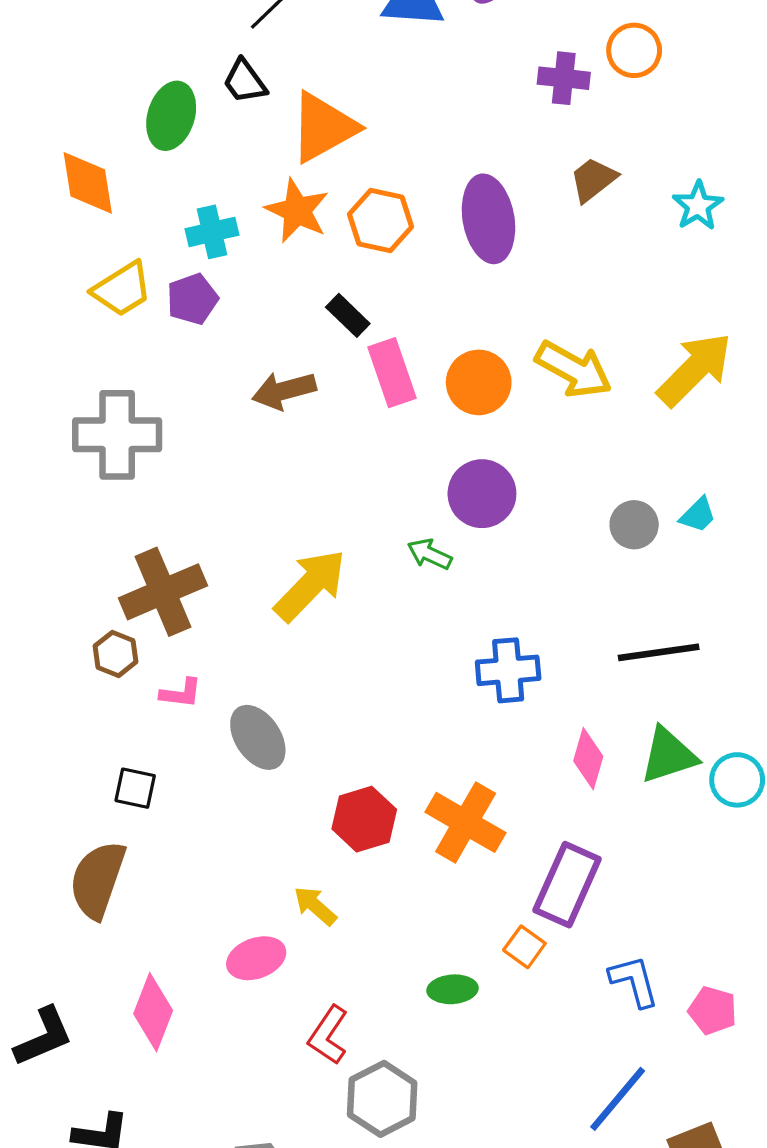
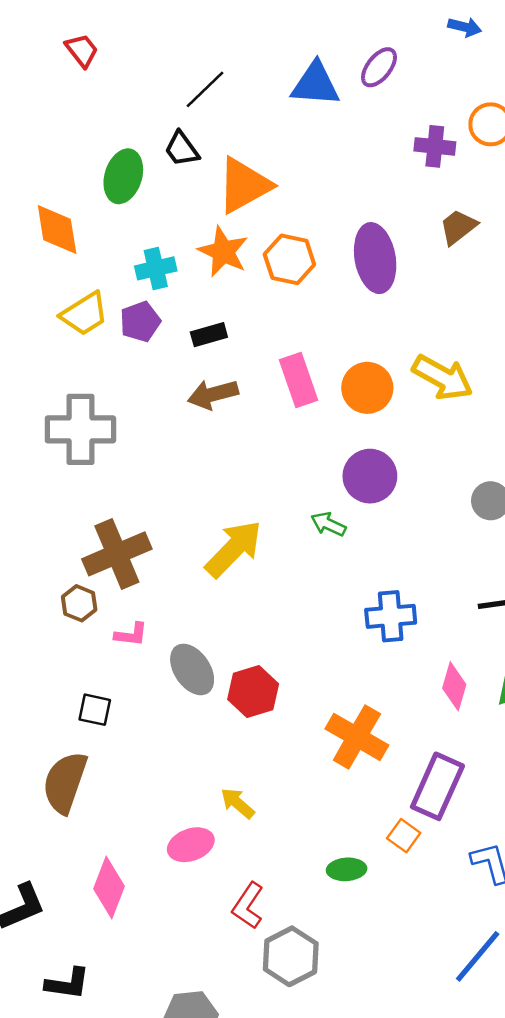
black rectangle: (348, 315) -> (209, 335), moved, turned -60
red hexagon: (364, 819) -> (253, 692), moved

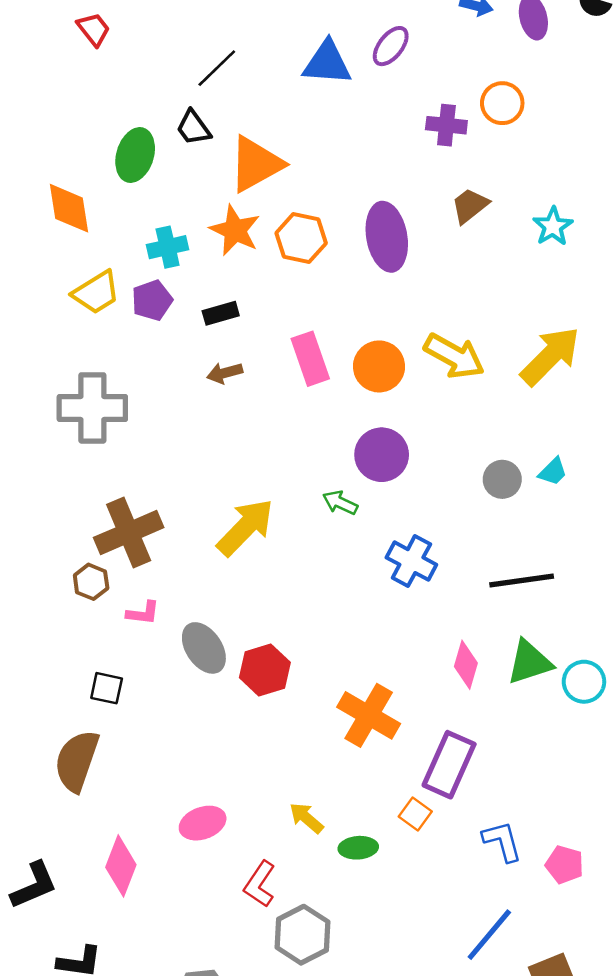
brown arrow: (213, 394) -> (225, 373), size x0.7
blue cross: (391, 616) -> (411, 561), moved, turned 33
yellow arrow: (238, 803) -> (306, 818), moved

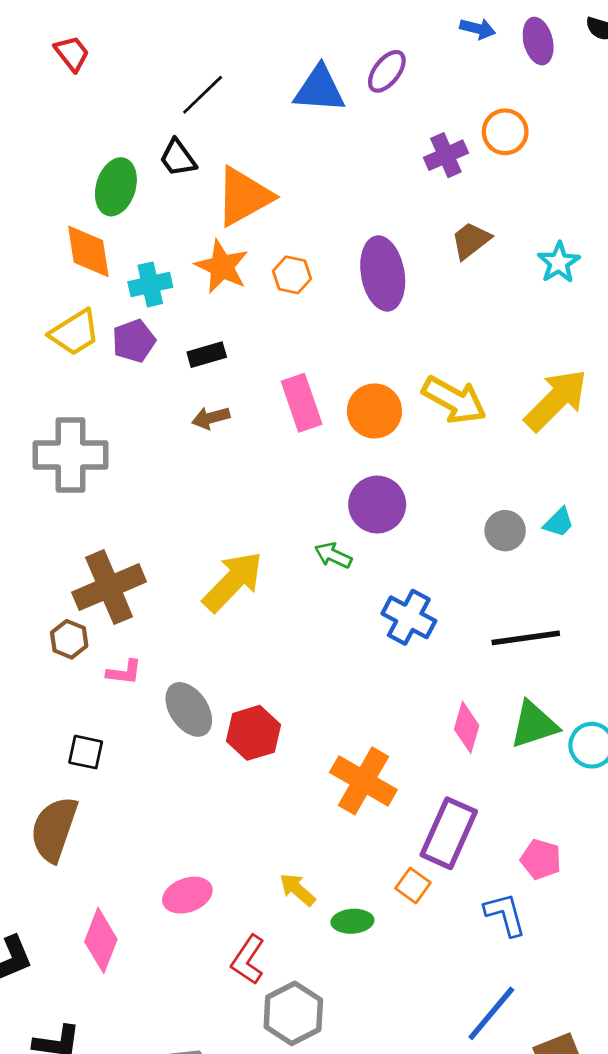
purple cross: (446, 125) -> (446, 155), turned -30
orange diamond: (69, 208) -> (88, 251), moved
orange hexagon: (301, 238) -> (292, 275), size x0.7
pink pentagon: (565, 865) -> (541, 859), moved

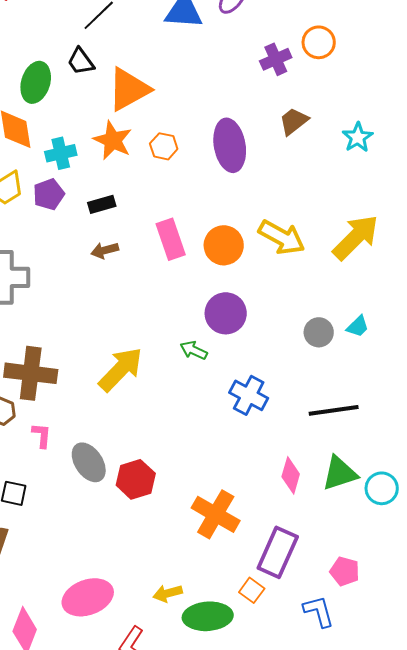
brown cross: (109, 587) -> (31, 373), turned 30
pink L-shape: (124, 672) -> (42, 435), turned -92
yellow arrow: (297, 890) -> (168, 593), turned -56
pink ellipse: (187, 895) -> (88, 597), size x1.4
green ellipse: (352, 921) -> (208, 616), size x1.6

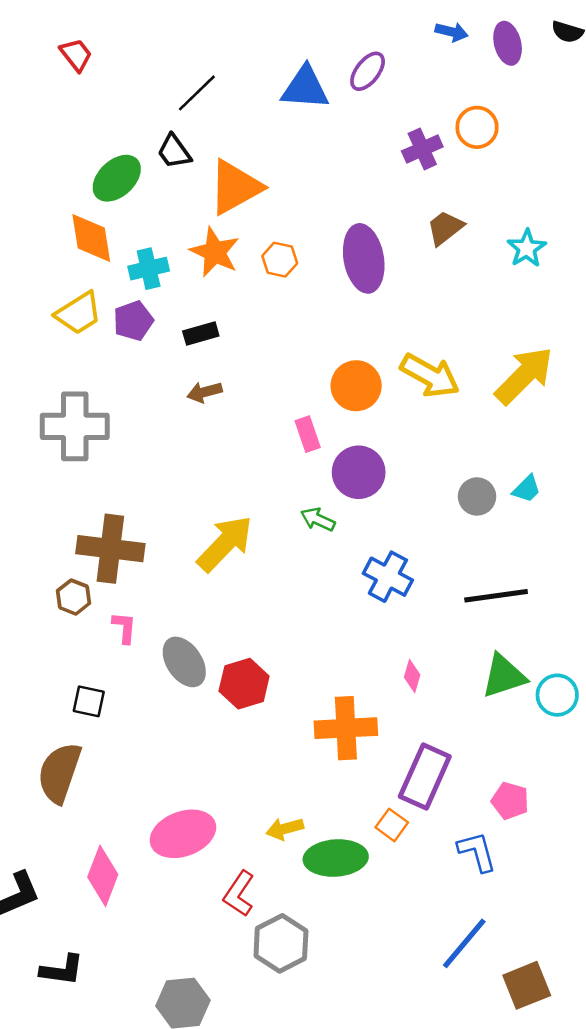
green ellipse: (36, 82) -> (117, 178), turned 30
pink rectangle: (171, 239) -> (308, 434), moved, size x0.7
pink diamond: (291, 475) -> (412, 676), moved, size x0.7
orange cross: (216, 514) -> (346, 728), turned -33

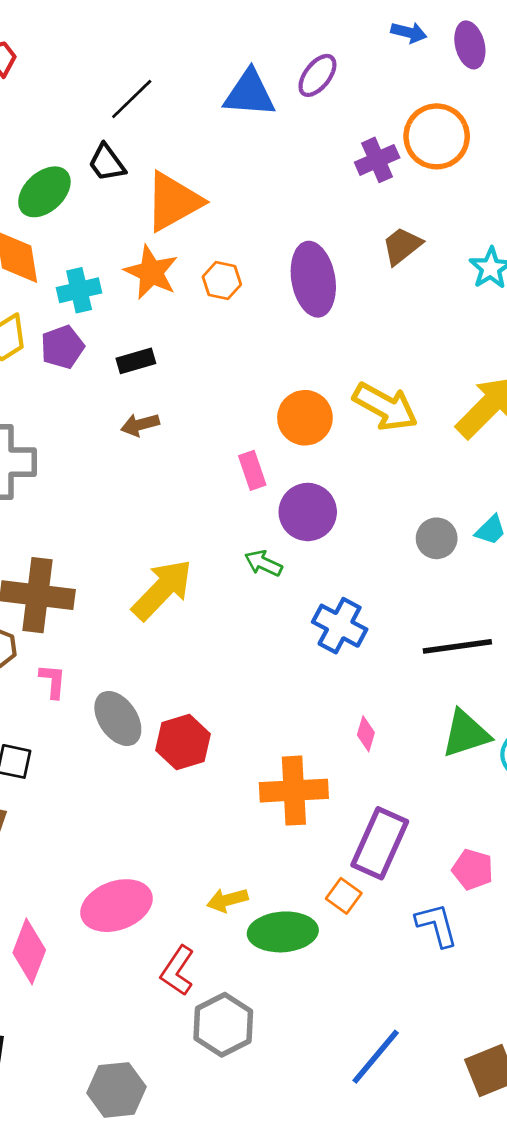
orange circle: (477, 127) -> (437, 136), size x1.4
blue line: (464, 943) -> (376, 1057), moved

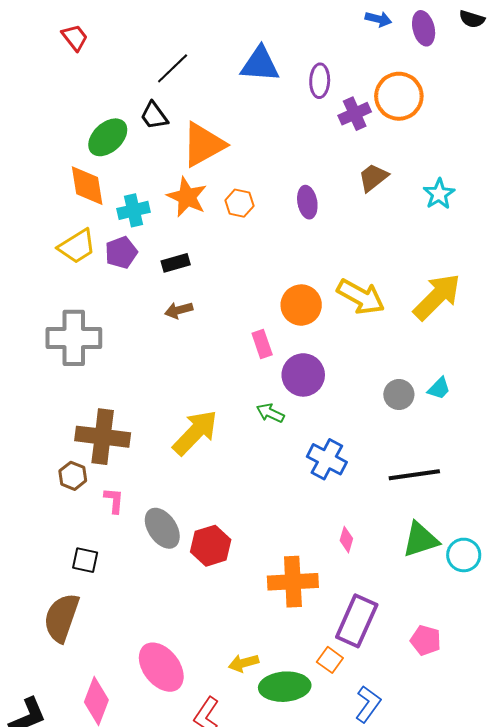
purple ellipse: (317, 75) -> (320, 81), moved, turned -36
purple ellipse: (313, 279) -> (307, 202), size x0.6
pink ellipse: (116, 906) -> (161, 667), turned 72
blue L-shape: (437, 925) -> (368, 704), moved, turned 51

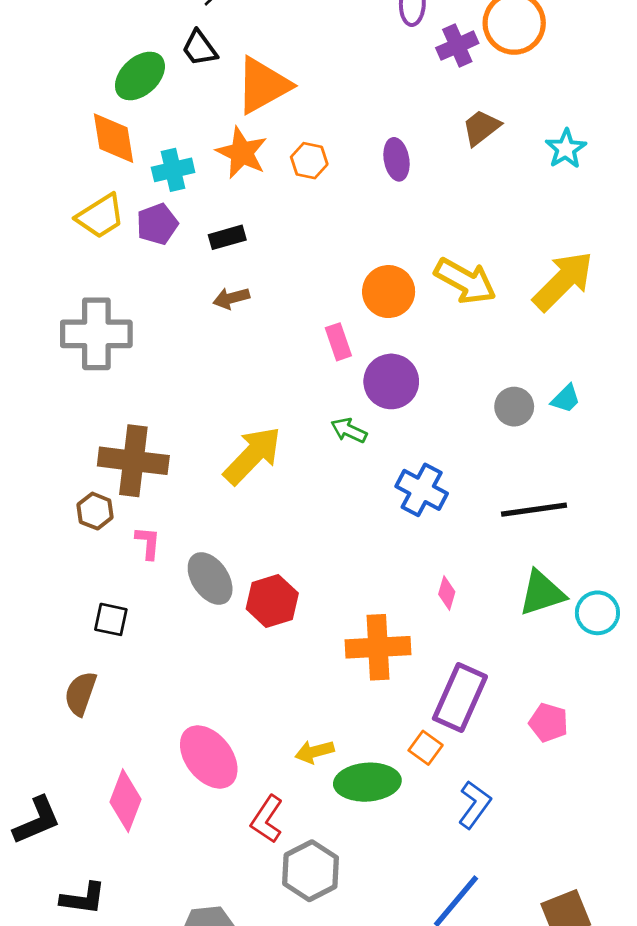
brown semicircle: (61, 618) -> (80, 694), size x0.7

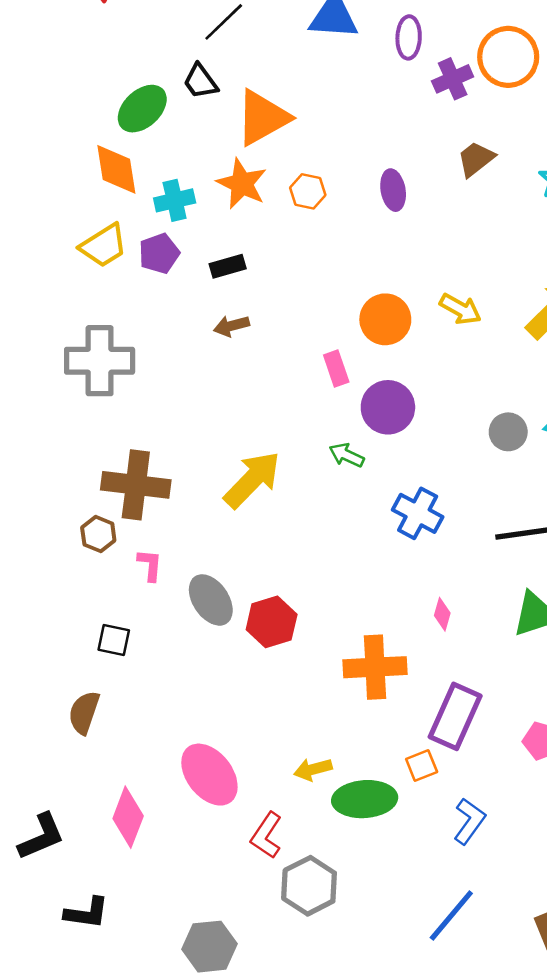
yellow arrow: (465, 281) -> (460, 309), size x0.7
orange square: (426, 748) -> (422, 765), turned 32

